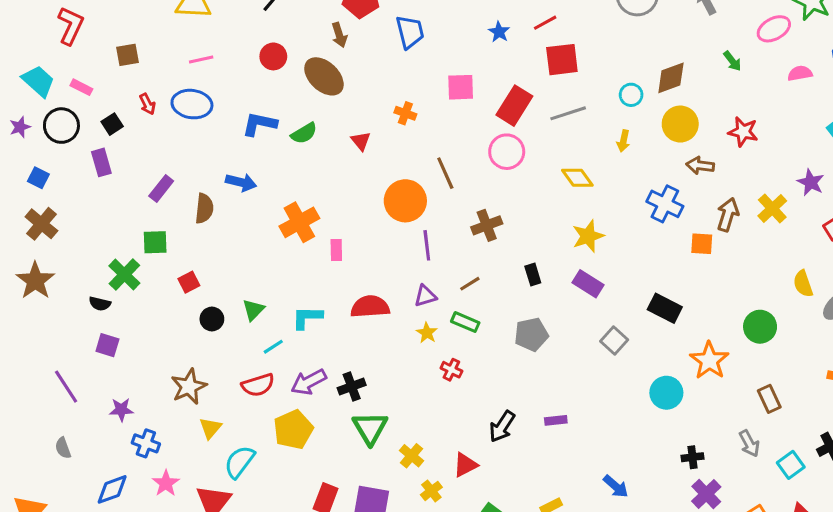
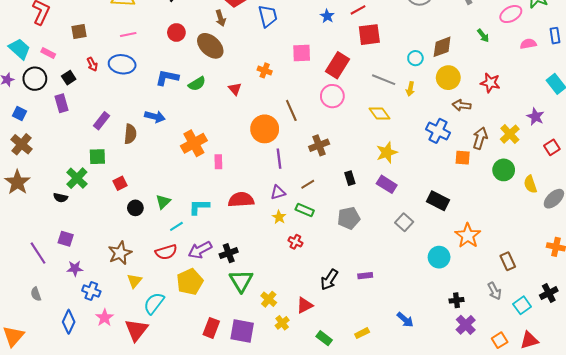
gray line: (568, 113) -> (384, 80), moved, turned 40
green circle: (760, 327) -> (504, 170), moved
purple square: (107, 345) -> (66, 239), moved
blue diamond: (112, 489) -> (69, 322), turned -45

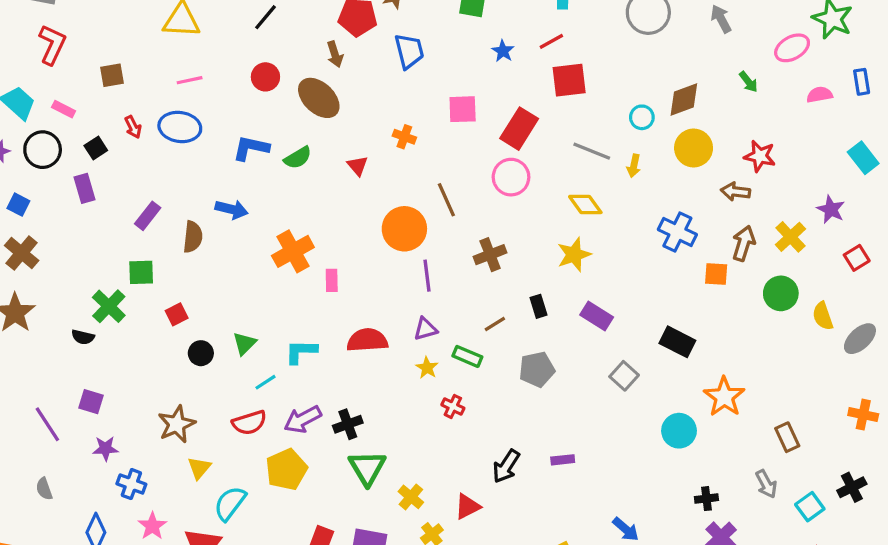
brown arrow: (462, 105) -> (736, 192), moved
yellow star: (387, 153) -> (574, 255), moved
brown line: (308, 184) -> (495, 324), moved

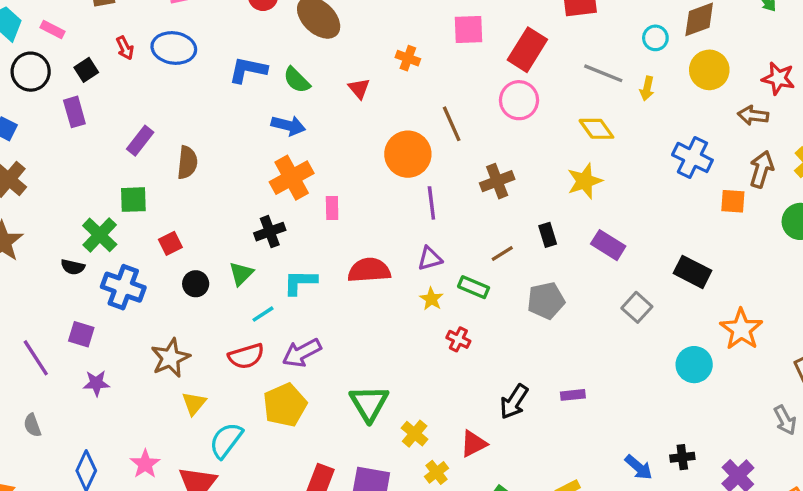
green semicircle: (298, 158) -> (297, 80), turned 76
blue arrow: (232, 209) -> (288, 125), moved
black cross: (348, 424) -> (270, 232), moved
blue cross: (131, 484) -> (123, 287), moved, size x1.4
black cross: (706, 499) -> (682, 457), moved

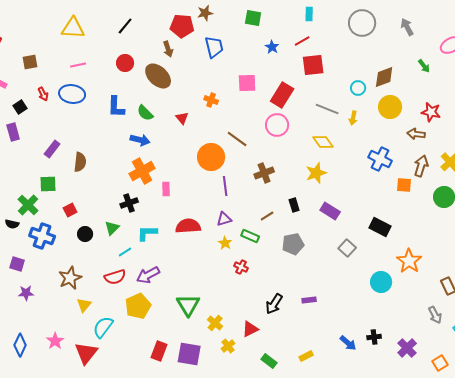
blue L-shape: (248, 70) -> (116, 107), turned -100
brown line: (452, 124) -> (237, 139), turned -30

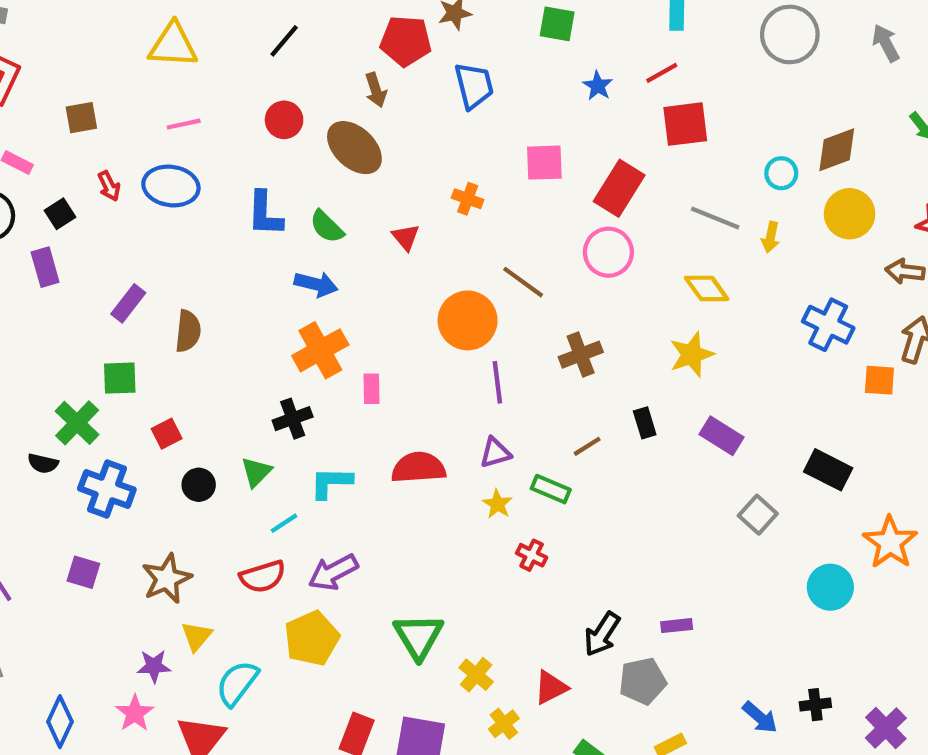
gray pentagon: (293, 244) -> (643, 681), moved
purple square: (17, 264) -> (83, 572), moved
purple star: (26, 293) -> (154, 666), moved

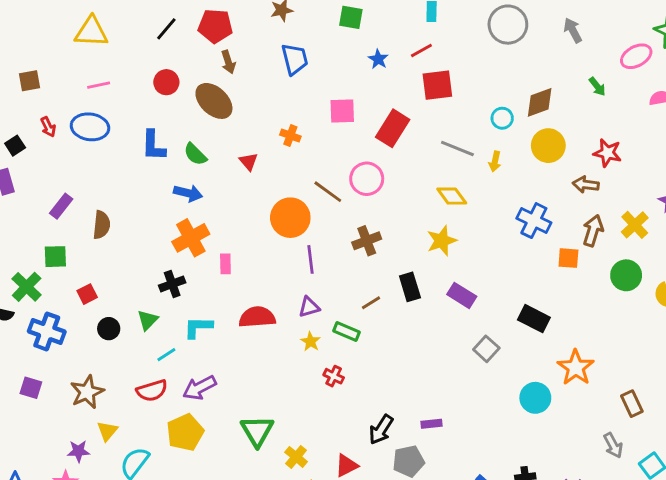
red pentagon: (406, 41) -> (215, 26), moved
pink circle: (608, 252) -> (367, 179), moved
black rectangle: (645, 423) -> (410, 287), size x1.4

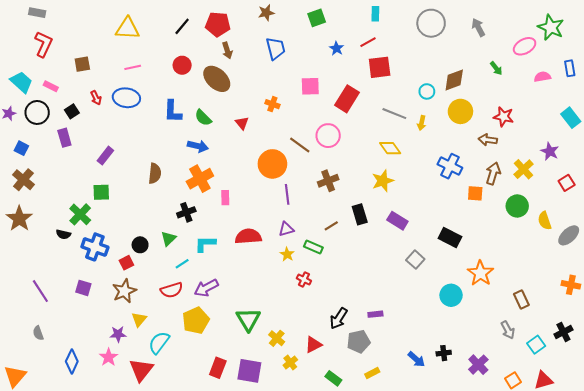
green square: (351, 17) -> (317, 18), turned -30
brown semicircle: (102, 225) -> (155, 173), moved
red square: (87, 294) -> (126, 263), moved

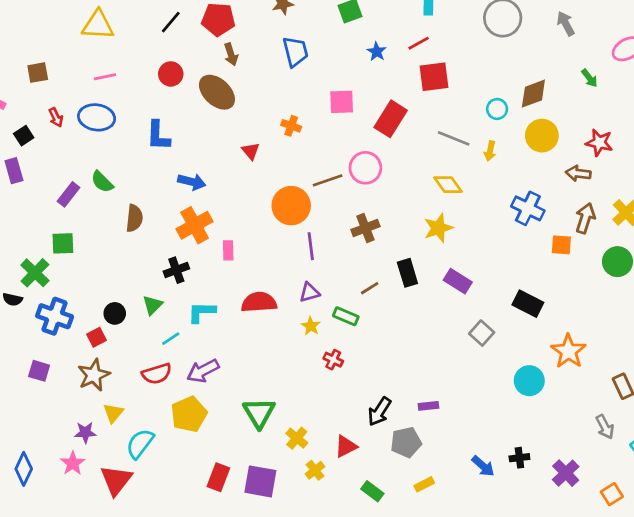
green semicircle: (203, 118) -> (102, 182), moved
brown line: (300, 145) -> (328, 180), turned -55

